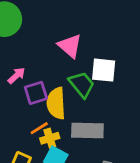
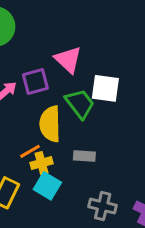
purple square: (36, 93) -> (35, 81), moved
gray rectangle: (87, 131) -> (84, 156), size x0.6

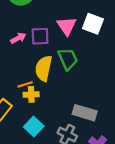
white square: (105, 88) -> (93, 24), moved
gray rectangle: (84, 156) -> (85, 113), moved, size x1.5
cyan square: (47, 186) -> (34, 127), moved

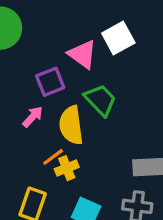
white square: (93, 24) -> (118, 38), turned -30
pink arrow: (18, 38) -> (33, 117), moved

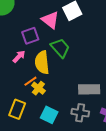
yellow cross: (67, 168) -> (38, 88), turned -32

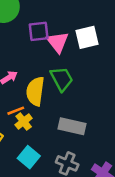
purple square: (30, 36) -> (39, 31), moved
gray rectangle: (89, 89) -> (72, 126), moved

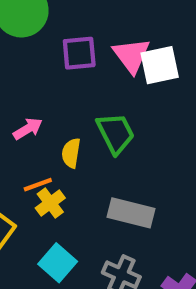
pink triangle: (58, 42) -> (131, 55), moved
yellow semicircle: (35, 91) -> (71, 153), size x0.6

